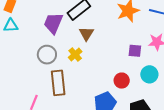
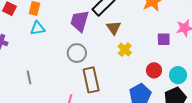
yellow cross: (75, 54) -> (125, 50), moved
cyan circle: (149, 74) -> (178, 75), moved

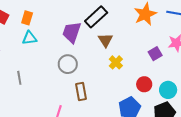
purple square: (164, 39) -> (155, 54), turned -32
gray line: (29, 77) -> (19, 78), moved
brown rectangle: (91, 80) -> (81, 91), size x0.7

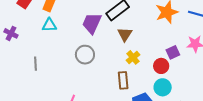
red circle: (144, 84) -> (161, 66), moved
cyan circle: (168, 90) -> (163, 87), moved
brown rectangle: (81, 91) -> (123, 80), moved

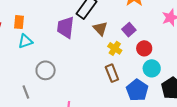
purple square: (173, 52) -> (129, 30), moved
gray circle: (85, 55) -> (46, 70), moved
gray line: (36, 64) -> (26, 92), moved

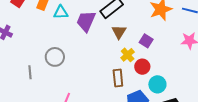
purple square: (129, 30) -> (146, 41), turned -32
cyan triangle: (25, 41) -> (61, 12), moved
red circle: (144, 48) -> (142, 67), moved

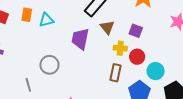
purple trapezoid: (86, 21) -> (80, 39), moved
yellow cross: (128, 55) -> (120, 48), turned -32
brown rectangle: (118, 78) -> (116, 73), turned 30

